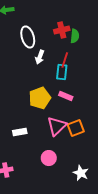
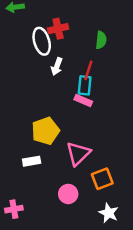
red cross: (62, 30) -> (58, 29), moved
pink rectangle: (66, 96) -> (83, 101), moved
yellow pentagon: (40, 98) -> (45, 131), moved
orange square: (76, 128) -> (102, 179), moved

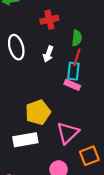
green semicircle: (101, 40) -> (77, 38), moved
white ellipse: (42, 41) -> (16, 47), moved
white rectangle: (32, 161) -> (25, 140), size x1.5

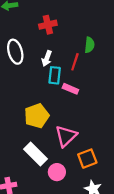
green semicircle: (77, 38) -> (90, 45), moved
cyan rectangle: (73, 71) -> (55, 75), moved
white rectangle: (25, 140) -> (36, 154), moved, turned 55

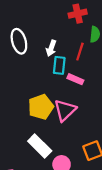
red cross: (48, 25) -> (78, 14), moved
pink triangle: (66, 136) -> (65, 110), moved

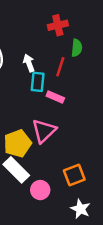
white arrow: (51, 48) -> (29, 63), turned 140
yellow pentagon: (41, 107) -> (18, 143), moved

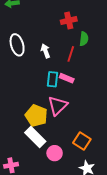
cyan rectangle: (38, 82) -> (53, 79), moved
yellow pentagon: (18, 143) -> (36, 116), turned -30
orange square: (74, 175) -> (82, 141), turned -36

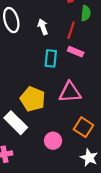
pink rectangle: (67, 78) -> (76, 52), moved
pink triangle: (58, 106) -> (70, 92), moved, turned 40
white rectangle: (35, 137) -> (16, 123), moved

